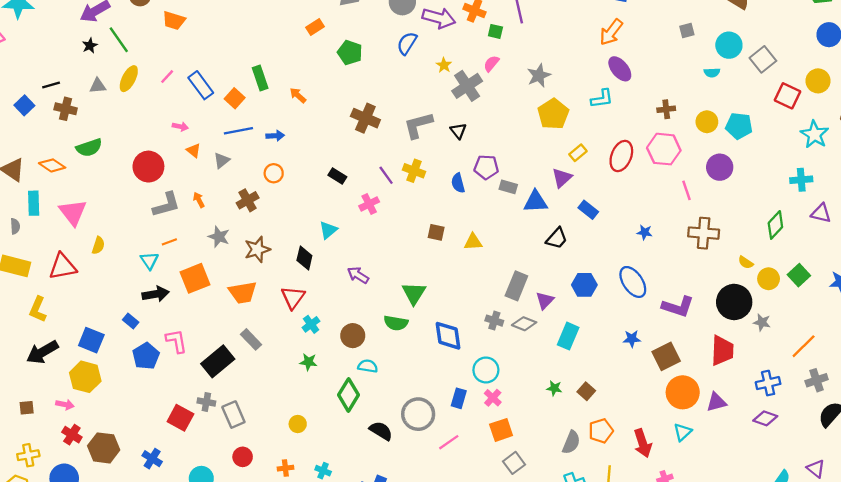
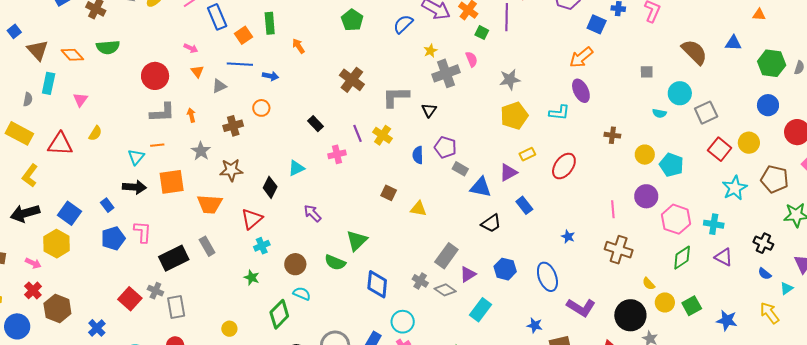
pink semicircle: (491, 64) -> (472, 59), turned 105
pink hexagon: (664, 149) -> (676, 219), moved
pink triangle: (73, 212) -> (80, 100), size x0.6

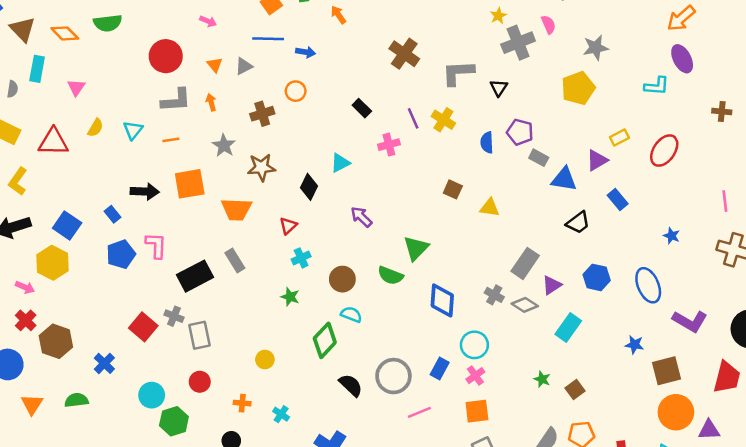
orange triangle: (197, 71) -> (215, 65), moved
yellow pentagon: (514, 116) -> (578, 88), moved
cyan triangle: (136, 157) -> (133, 130), moved
red triangle: (252, 219) -> (288, 226), size x0.7

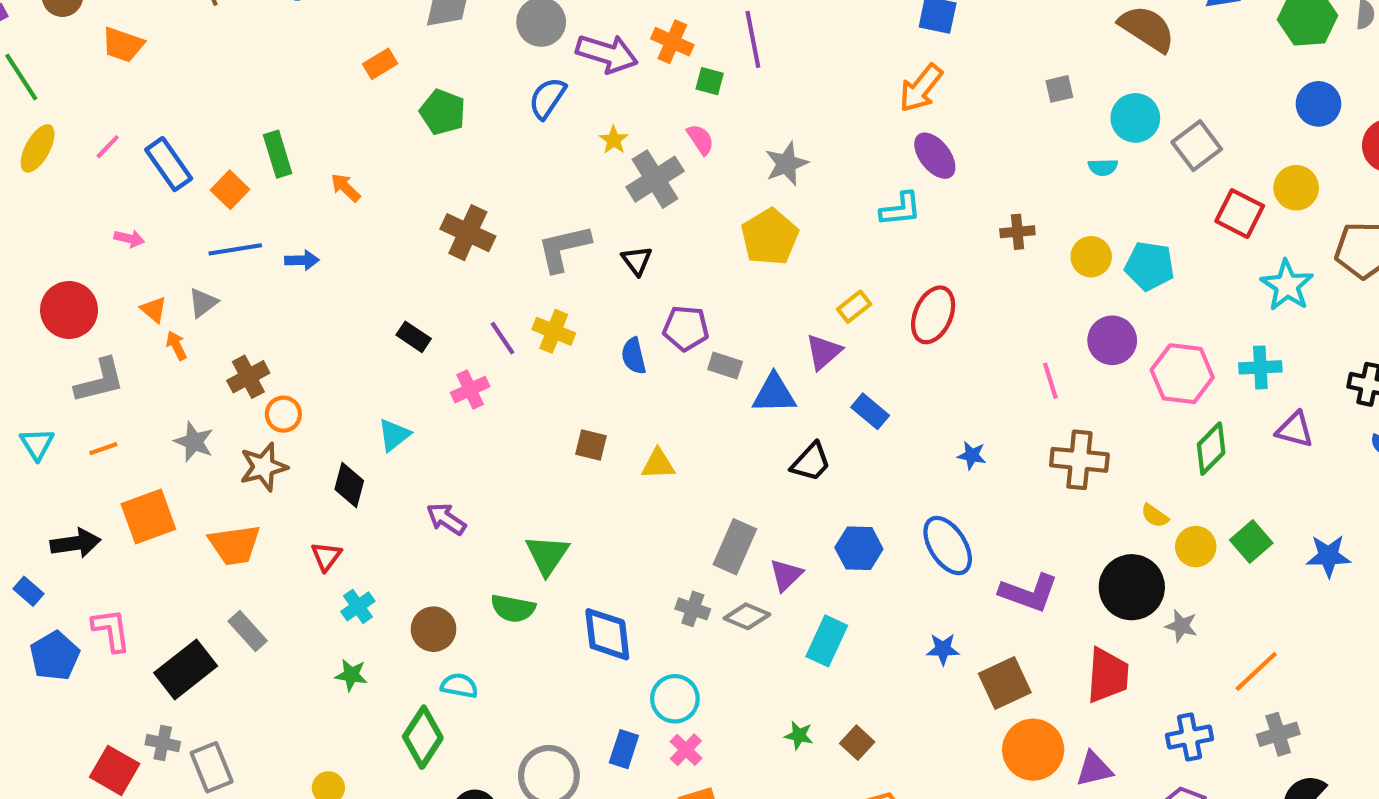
orange circle: (296, 91) -> (283, 414), moved
orange arrow: (211, 102) -> (176, 346), moved

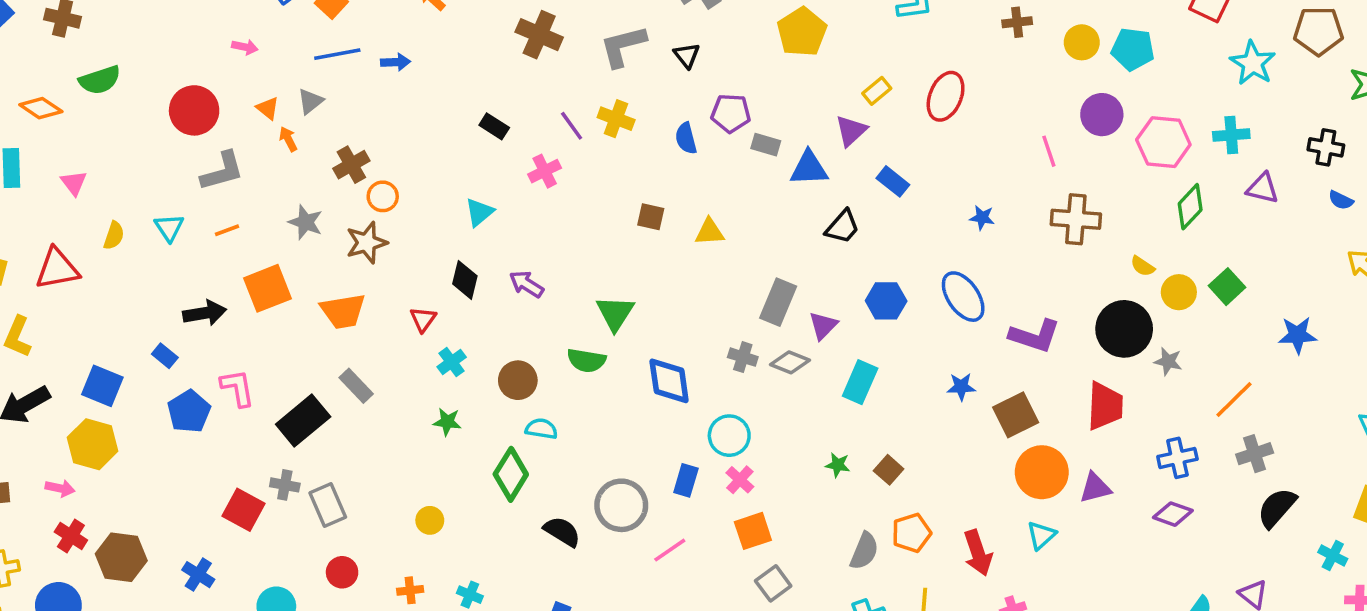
black diamond: (349, 485) -> (465, 280), moved
blue star: (1328, 556) -> (1297, 335), moved

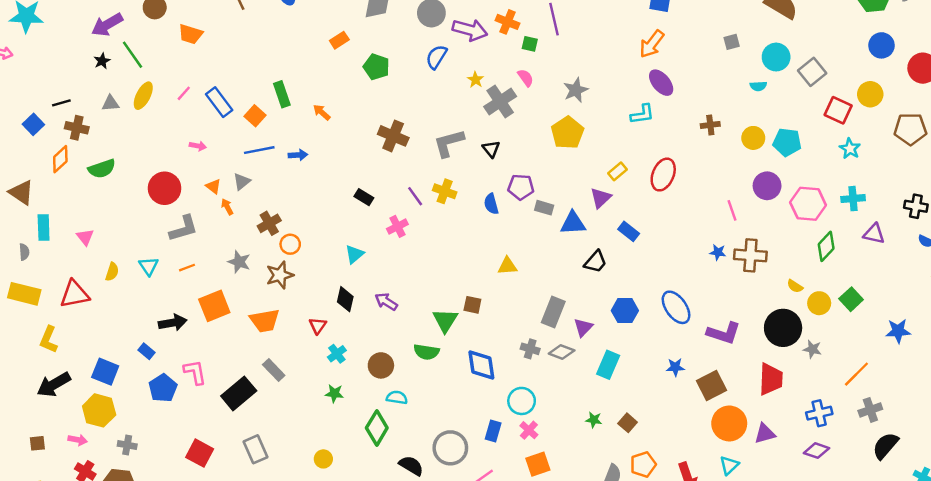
cyan star: (1253, 63) -> (850, 149), moved, size x0.7
orange diamond: (41, 108) -> (60, 159), moved, turned -76
brown square: (651, 217) -> (472, 305), moved
blue star: (982, 218) -> (718, 252), moved
gray cross: (285, 485) -> (127, 445), moved

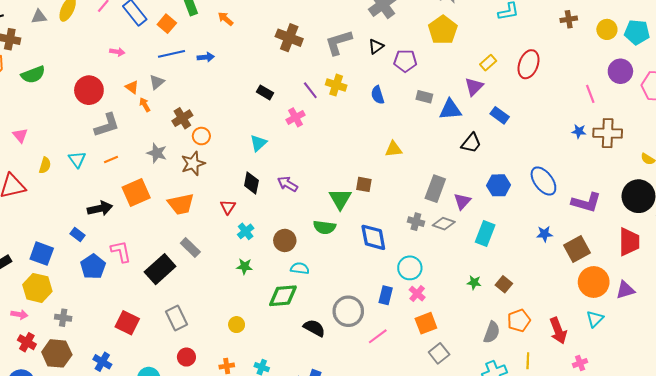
black triangle: (491, 149) -> (376, 46), turned 35
purple pentagon: (521, 187) -> (405, 61), moved
green diamond: (377, 428) -> (283, 296), turned 56

